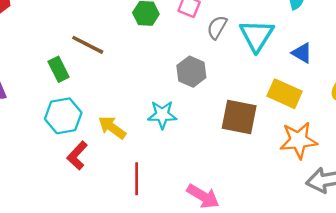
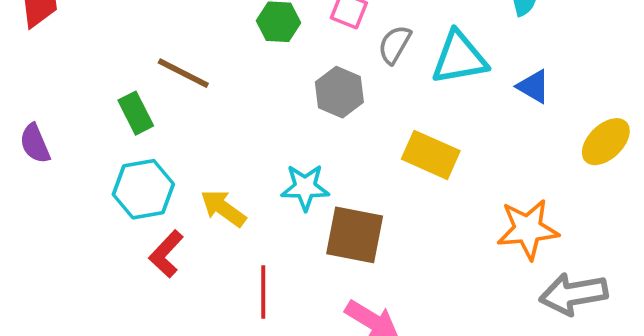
cyan triangle: (257, 35) -> (459, 58), turned 48
gray hexagon: (191, 72) -> (339, 92), moved
yellow rectangle: (285, 94) -> (431, 155), moved
brown square: (239, 117) -> (355, 235), moved

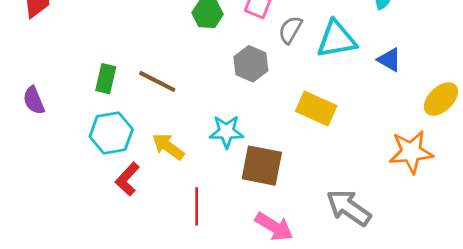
brown line: (183, 73) -> (157, 81), moved
green rectangle: (136, 113) -> (106, 79), turned 40
orange star: (528, 229) -> (411, 152), moved
gray arrow: (573, 294) -> (349, 208), moved, turned 45

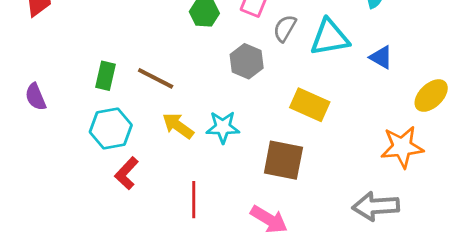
yellow arrow: (168, 147) -> (178, 126), moved
brown square: (262, 166) -> (283, 160), moved
gray arrow: (349, 208) -> (376, 206), moved, turned -39

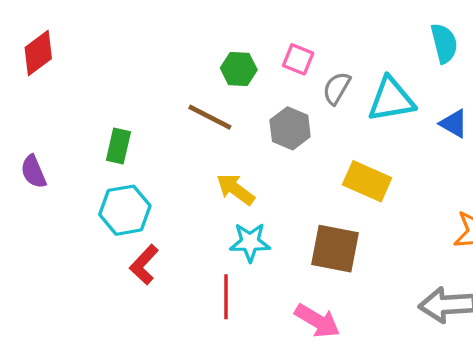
brown line: (156, 78) -> (210, 117), moved
yellow arrow: (178, 126) -> (236, 189), moved
cyan star: (223, 127) -> (250, 242), moved

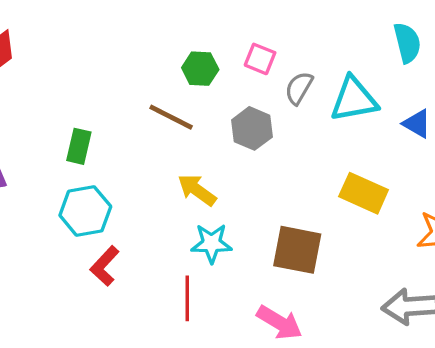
yellow rectangle: (367, 181) -> (364, 193), moved

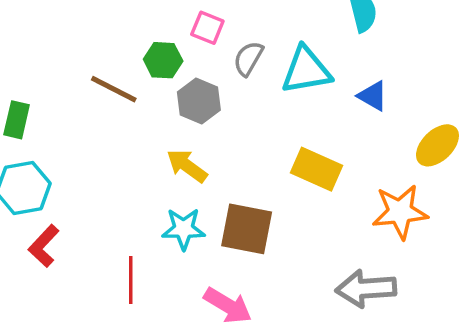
green hexagon: (200, 69) -> (163, 60), moved
yellow arrow: (197, 190) -> (187, 166), moved
cyan star: (211, 243) -> (184, 229), moved

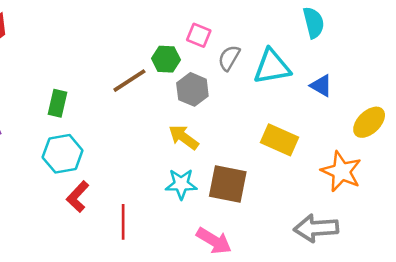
brown line: (114, 89) -> (129, 81), turned -60
orange star: (400, 212) -> (341, 171), turned 30
red line: (131, 280) -> (123, 222), moved

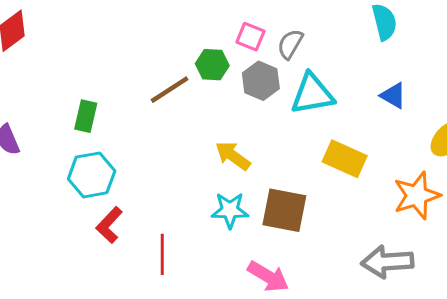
gray semicircle: (229, 58) -> (290, 44), moved
cyan triangle: (272, 67) -> (312, 94), moved
gray hexagon: (192, 89) -> (261, 81), moved
orange star: (341, 171) -> (417, 196), turned 30

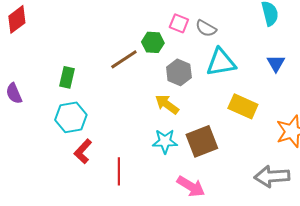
gray semicircle: (290, 44) -> (206, 28), turned -90
gray hexagon: (261, 81) -> (179, 72), moved
blue triangle: (393, 96) -> (276, 63), turned 30
brown square: (284, 210) -> (202, 141), turned -32

